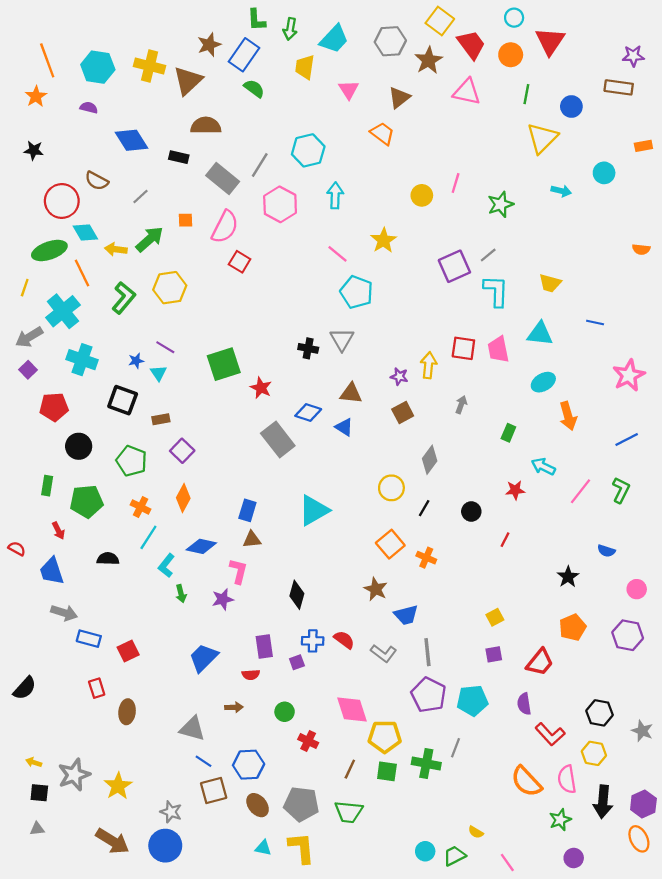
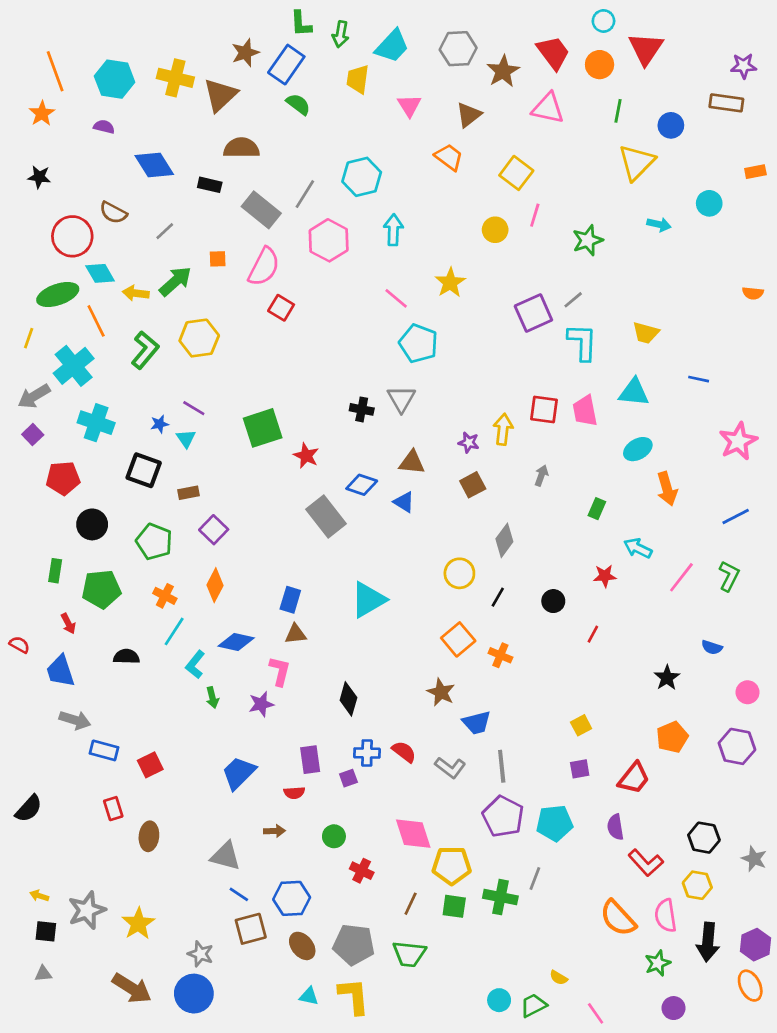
yellow square: (440, 21) -> (516, 173), moved

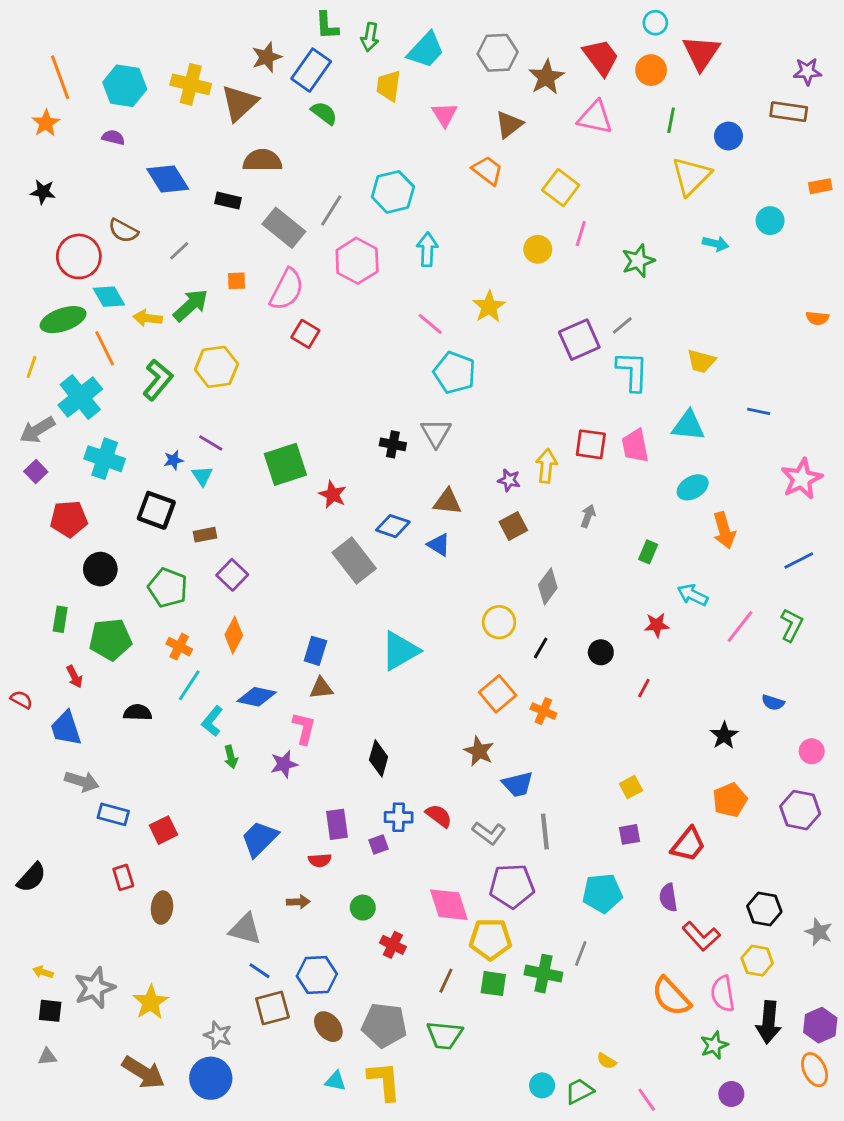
purple pentagon: (503, 816) -> (512, 886), moved, turned -30

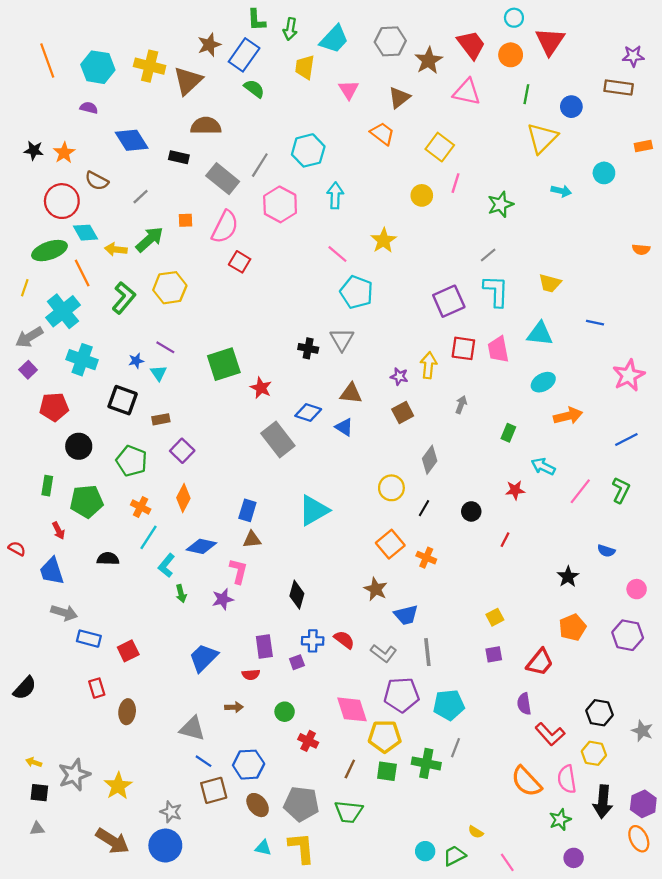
orange star: (46, 123) -> (64, 153), moved
purple square: (579, 340) -> (449, 301), moved
orange arrow: (724, 530) -> (568, 416), turned -88
cyan pentagon: (602, 893) -> (449, 705), moved

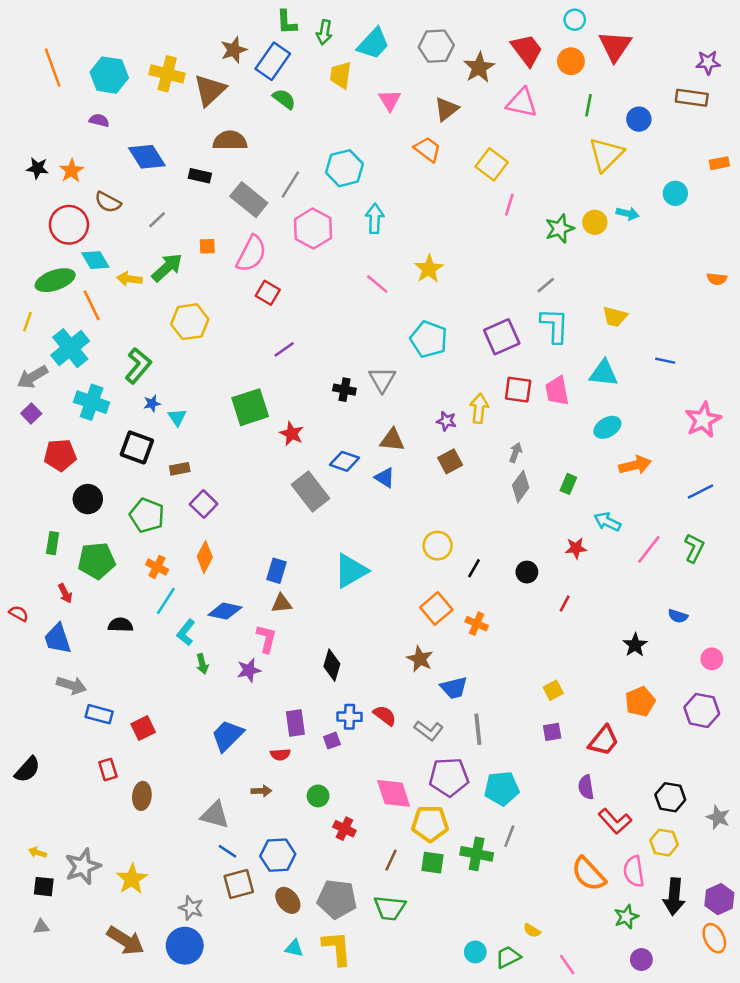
yellow circle: (422, 195) -> (595, 222), moved
cyan pentagon: (357, 292) -> (429, 339), moved
green L-shape: (124, 298) -> (138, 366), moved
purple line: (165, 347) -> (284, 349), moved, turned -66
gray diamond: (430, 460) -> (521, 486), moved

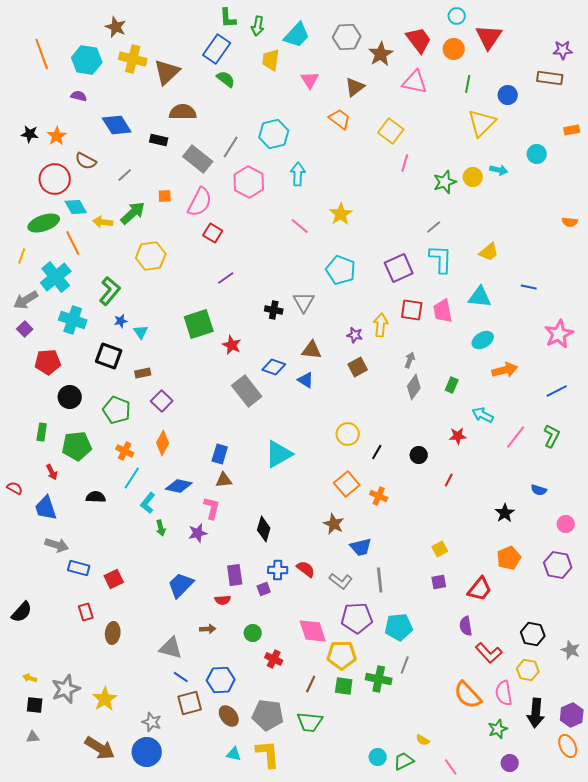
brown star: (234, 50) -> (116, 27), moved, turned -30
yellow trapezoid: (615, 317) -> (489, 252), turned -55

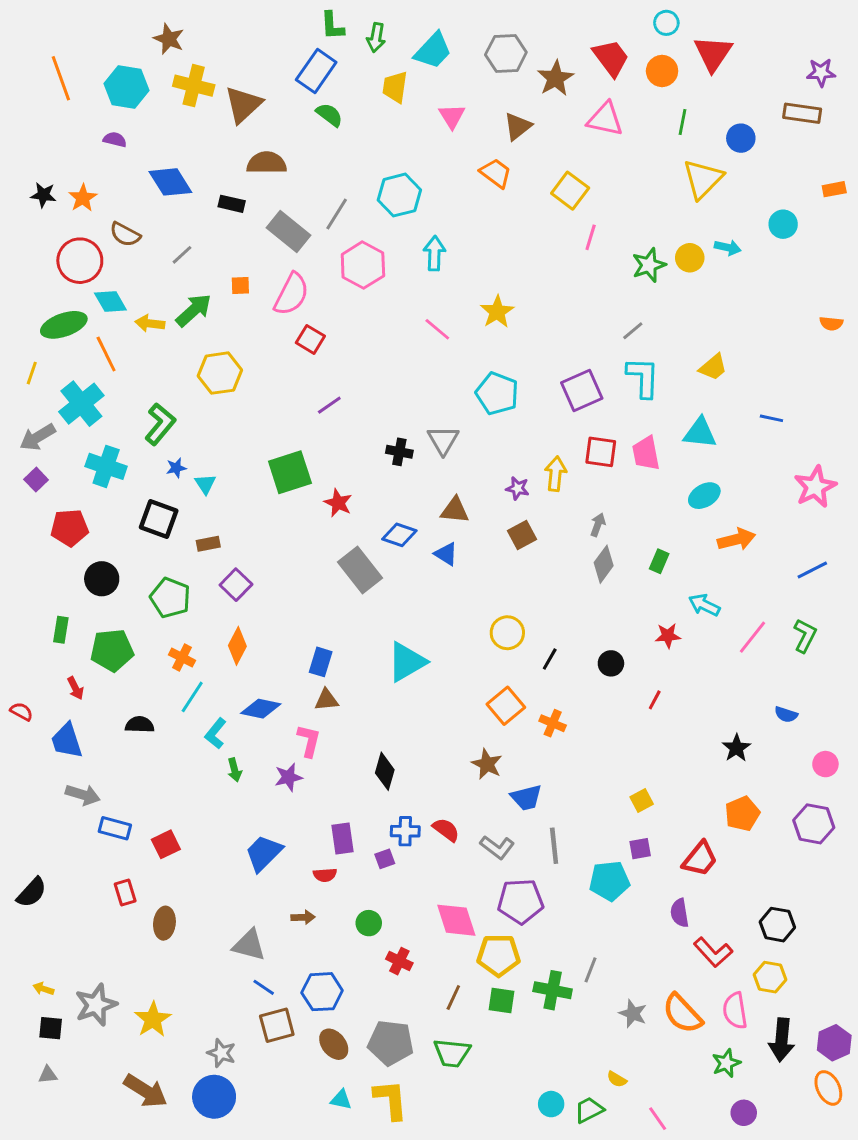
cyan pentagon: (399, 627) -> (609, 881), moved
gray star: (571, 650) -> (633, 1014), moved

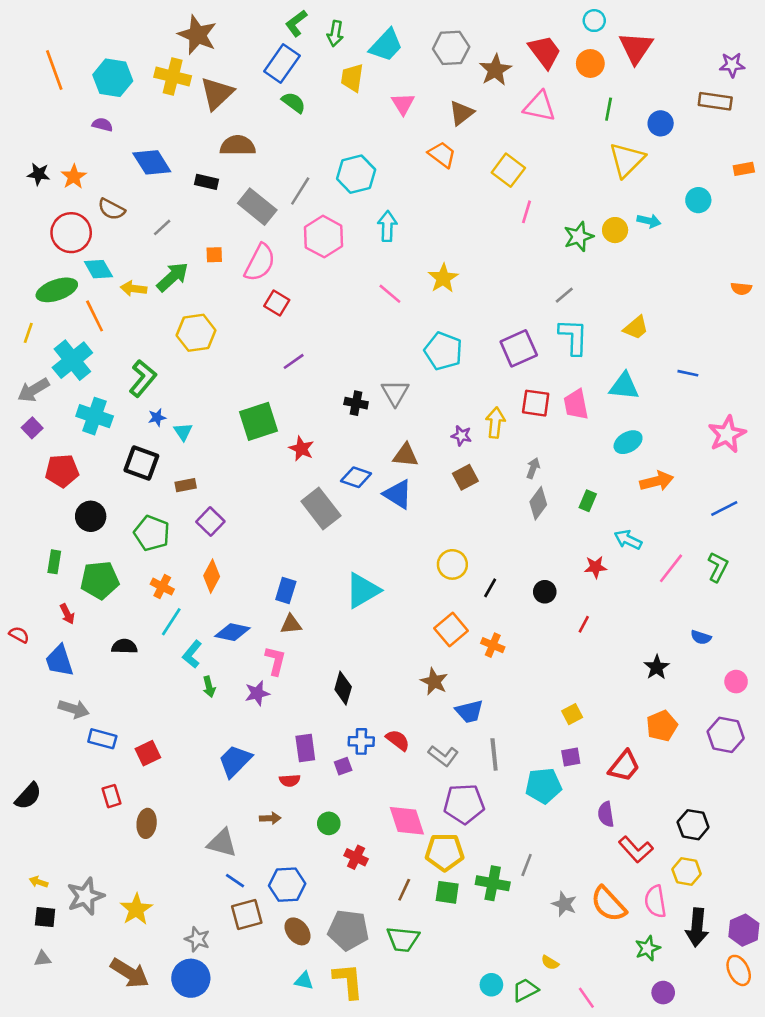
green L-shape: (332, 26) -> (296, 23), turned 56
brown star: (169, 39) -> (197, 35), moved, size x1.4
blue triangle: (446, 554) -> (398, 494), size x1.4

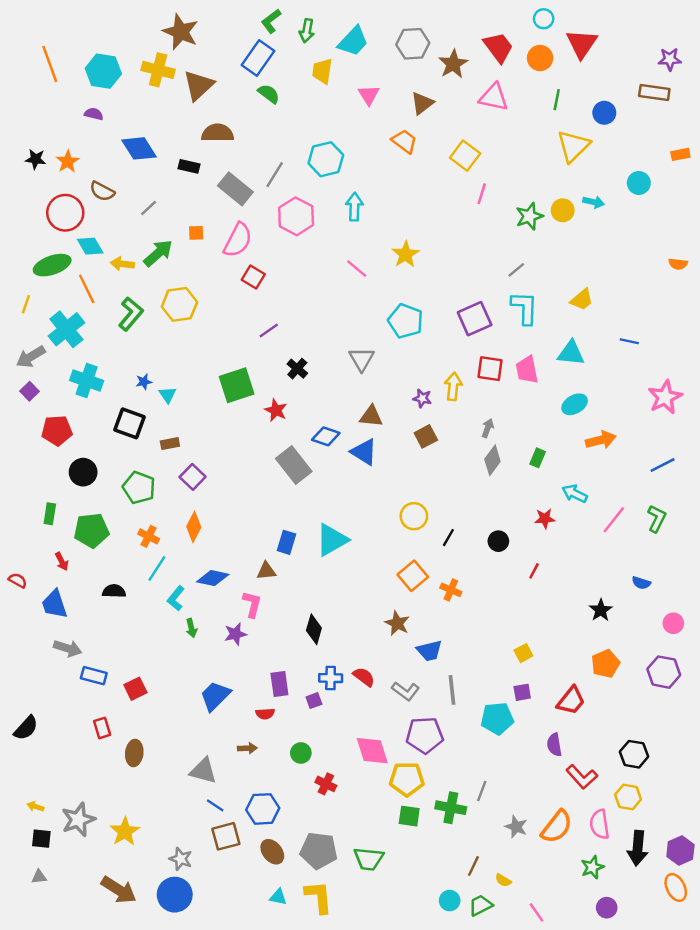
green L-shape: (143, 378) -> (131, 314), moved
black cross: (356, 403) -> (297, 369), moved, turned 30
blue rectangle: (286, 590) -> (287, 542), moved
brown line: (404, 890) -> (473, 866), moved
orange semicircle: (609, 904) -> (557, 827), turned -99

